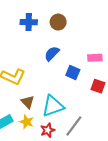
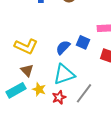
blue semicircle: (52, 54) -> (63, 47), moved
brown triangle: (28, 102) -> (27, 70), moved

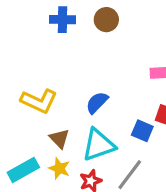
blue square: (83, 42) -> (142, 131), moved
brown triangle: (27, 70) -> (59, 139), moved

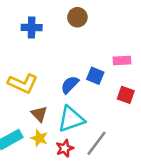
blue cross: (62, 20) -> (32, 27), moved
blue square: (142, 131) -> (95, 76), moved

